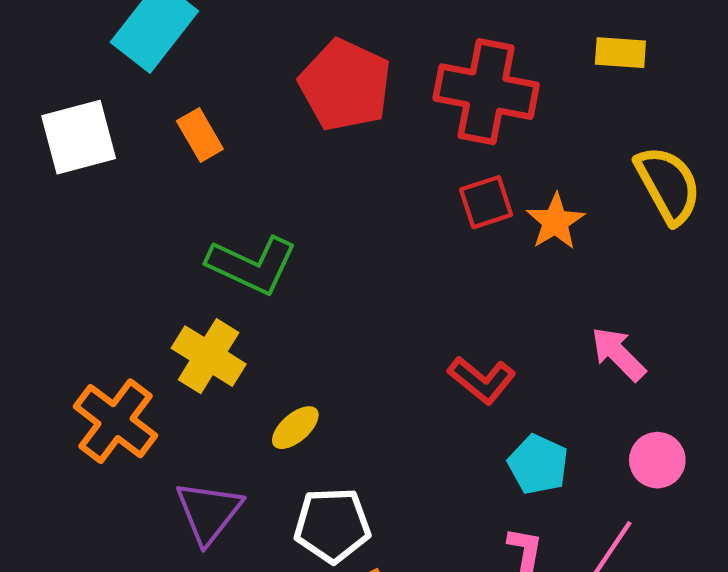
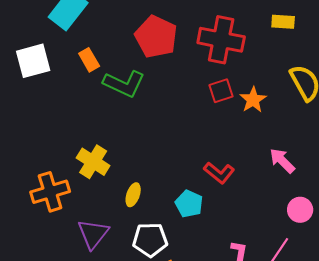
green L-shape: (252, 265) -> (124, 84), moved
orange cross: (115, 421) -> (50, 192), turned 36
yellow ellipse: (295, 428) -> (133, 195), turned -30
cyan pentagon: (538, 464) -> (189, 204), moved

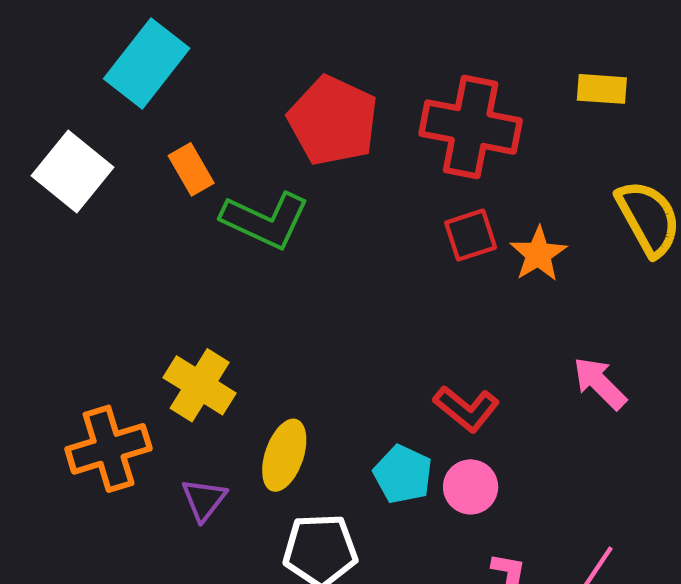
white square: (33, 61) -> (73, 171), turned -36
yellow ellipse: (133, 195) -> (284, 455), size x1.4
pink circle: (300, 210) -> (471, 487), moved
purple triangle: (93, 234) -> (204, 500), moved, size x0.7

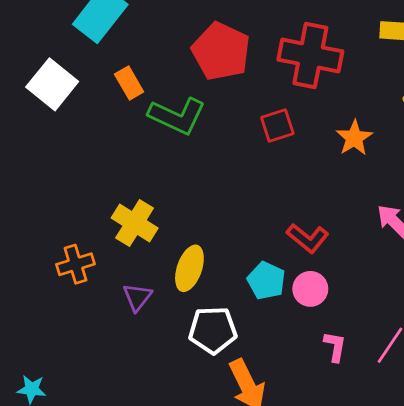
red square: (471, 235) -> (277, 126), moved
orange cross: (109, 449) -> (76, 264), size x0.7

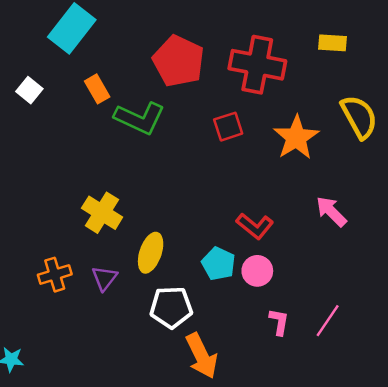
white square: (52, 84) -> (29, 90), size x0.6
orange star: (354, 138) -> (296, 137), size x1.4
orange cross: (76, 264) -> (55, 275), moved

